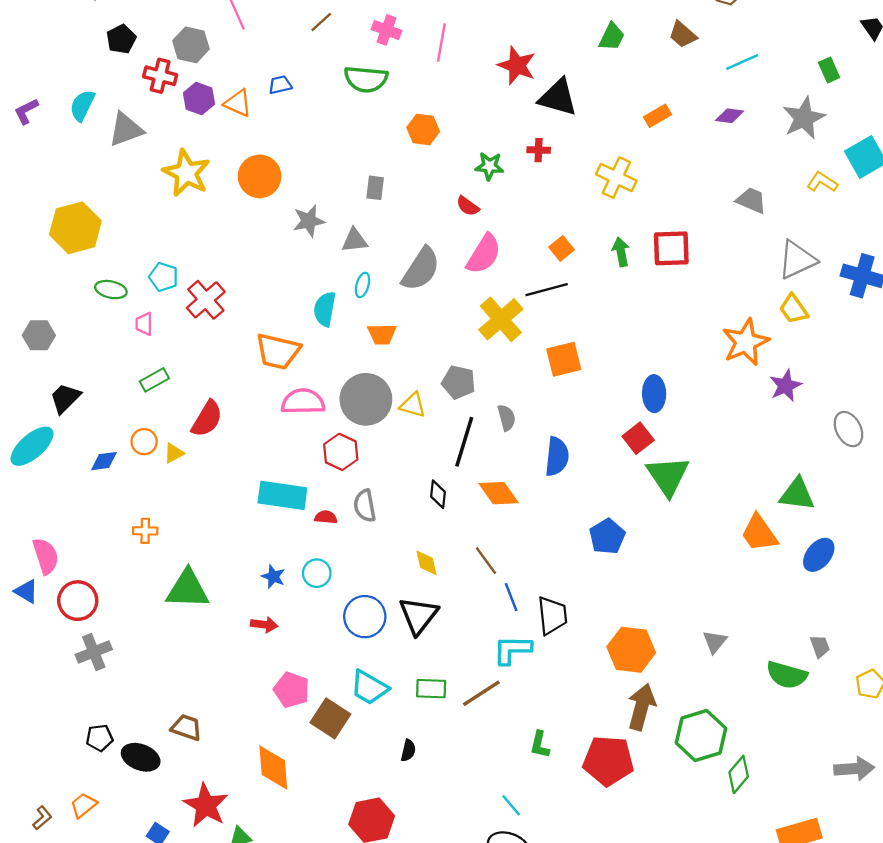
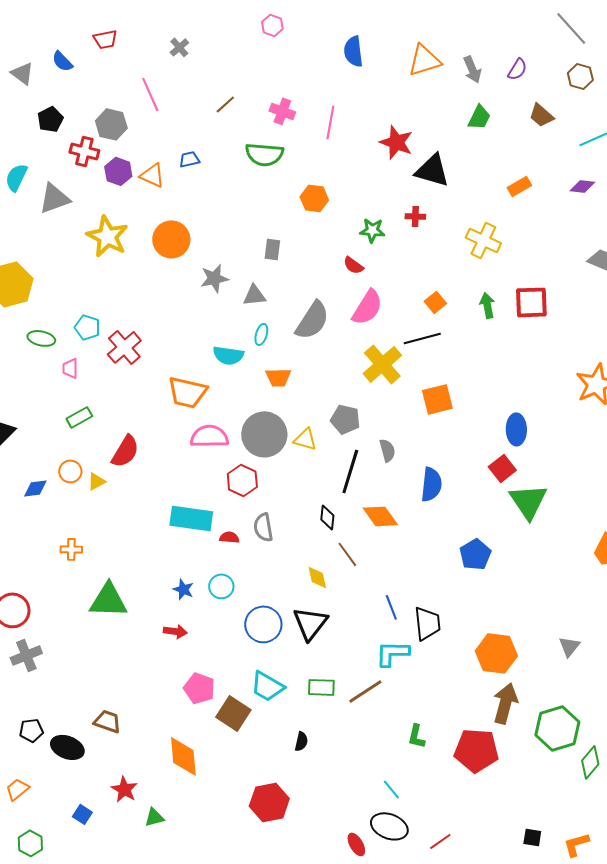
cyan semicircle: (325, 309) -> (228, 355), turned -92
brown line: (486, 561) -> (347, 554), moved
red star: (206, 805) -> (124, 789), size x0.7

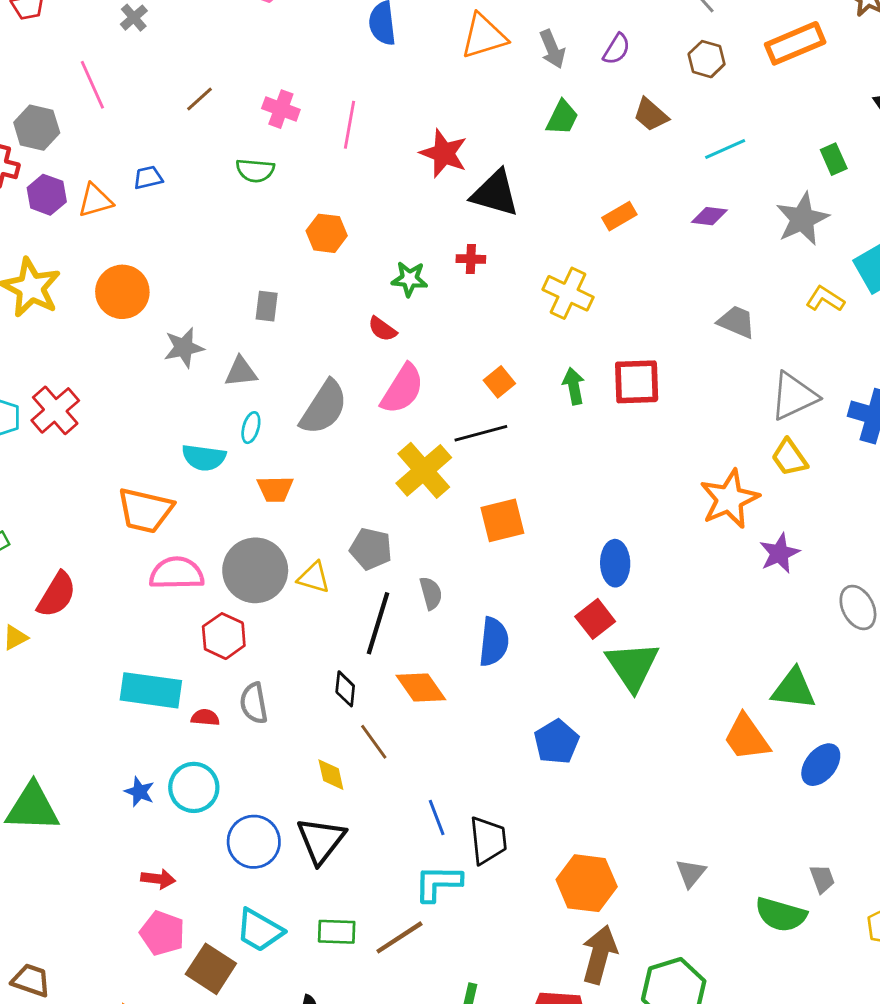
green semicircle: (264, 154) -> (255, 170), size x0.7
orange triangle: (152, 175) -> (95, 200), turned -40
red cross: (124, 347) -> (55, 410), moved
cyan circle: (221, 586) -> (194, 787), size x1.4
red arrow: (175, 631) -> (158, 879), moved

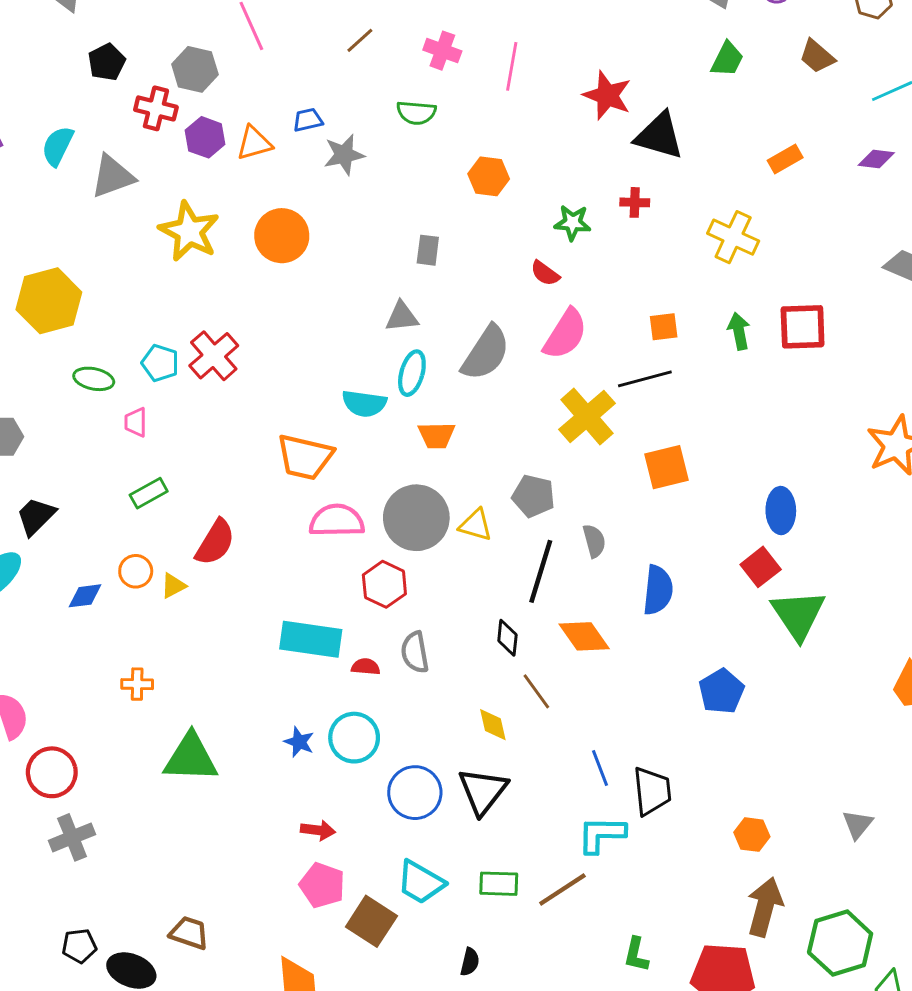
gray star: (184, 348) -> (344, 155), moved
orange square: (499, 382) -> (664, 327), turned 32
cyan ellipse: (251, 428) -> (412, 373), size x1.4
orange hexagon: (587, 883) -> (752, 835), size x0.6

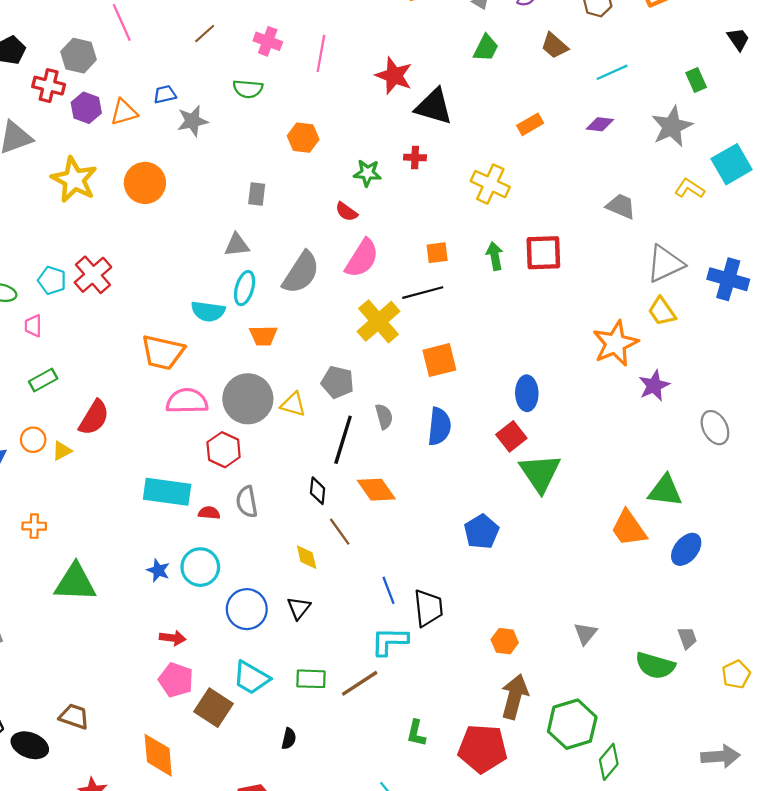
blue semicircle: (658, 590) -> (439, 426), moved
black triangle: (483, 791) -> (299, 608), size x0.6

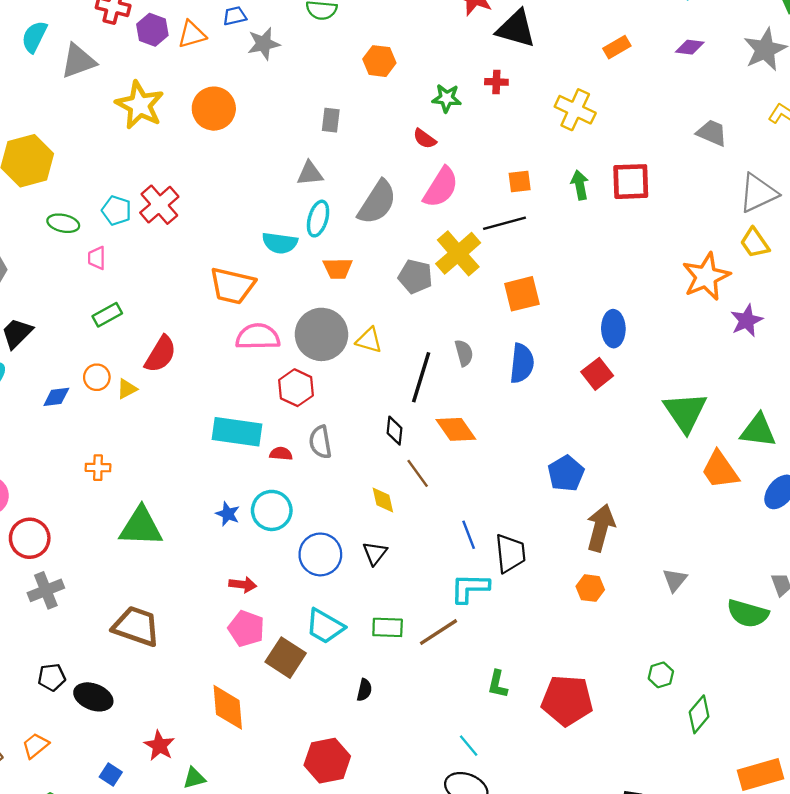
gray pentagon: (338, 382) -> (415, 276), moved
green triangle: (540, 473) -> (685, 412), moved
brown arrow: (515, 697) -> (601, 528), moved
brown trapezoid: (74, 716) -> (136, 626), moved, size x1.5
green hexagon: (572, 724) -> (661, 675), size x0.5

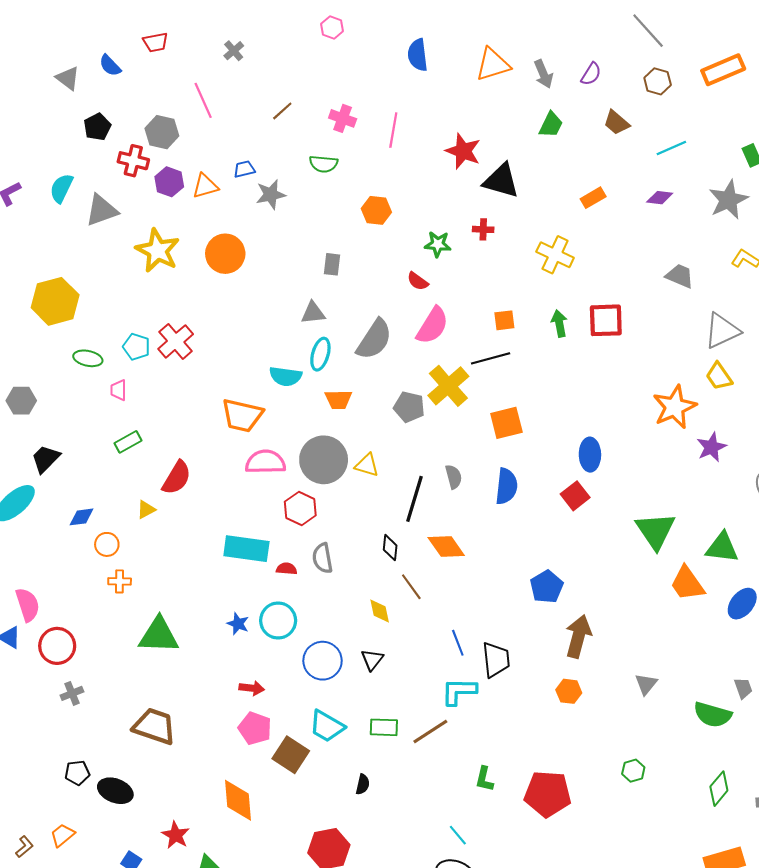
orange circle: (97, 377) -> (107, 544), moved
gray cross: (46, 590) -> (72, 693), size x0.7
green diamond: (699, 714) -> (719, 789), moved

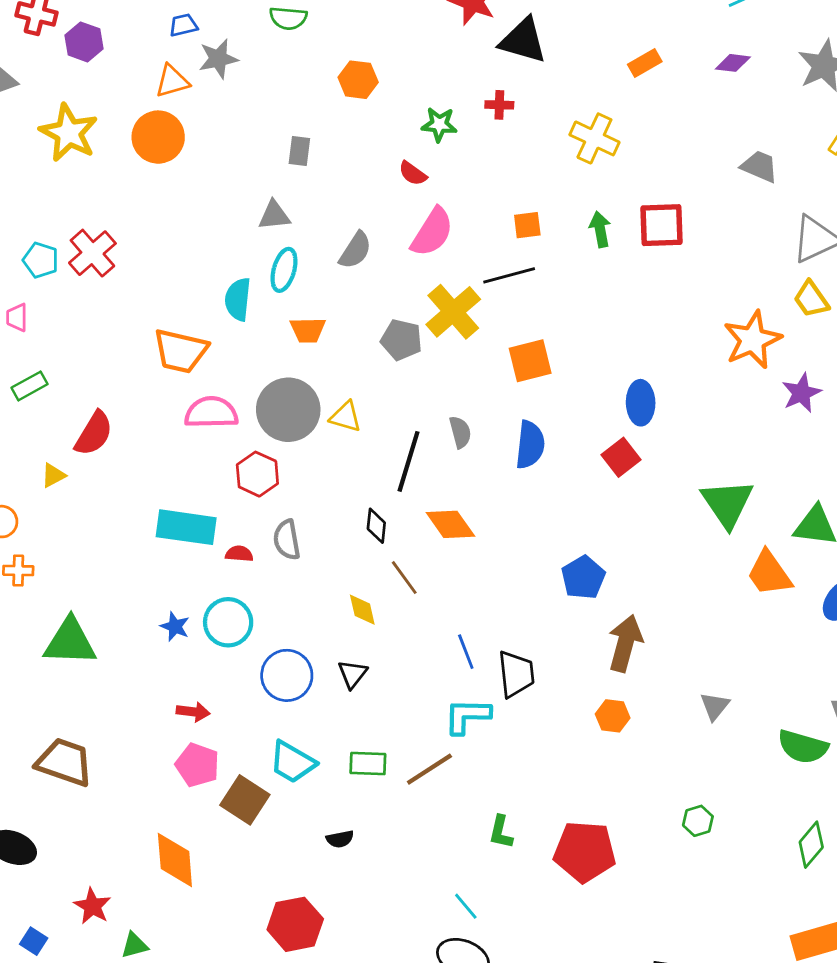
orange triangle: (205, 186) -> (172, 81), moved
gray semicircle: (374, 339) -> (355, 250), size x0.7
cyan semicircle: (286, 376) -> (238, 299), turned 88
black semicircle: (363, 784) -> (340, 839), turned 66

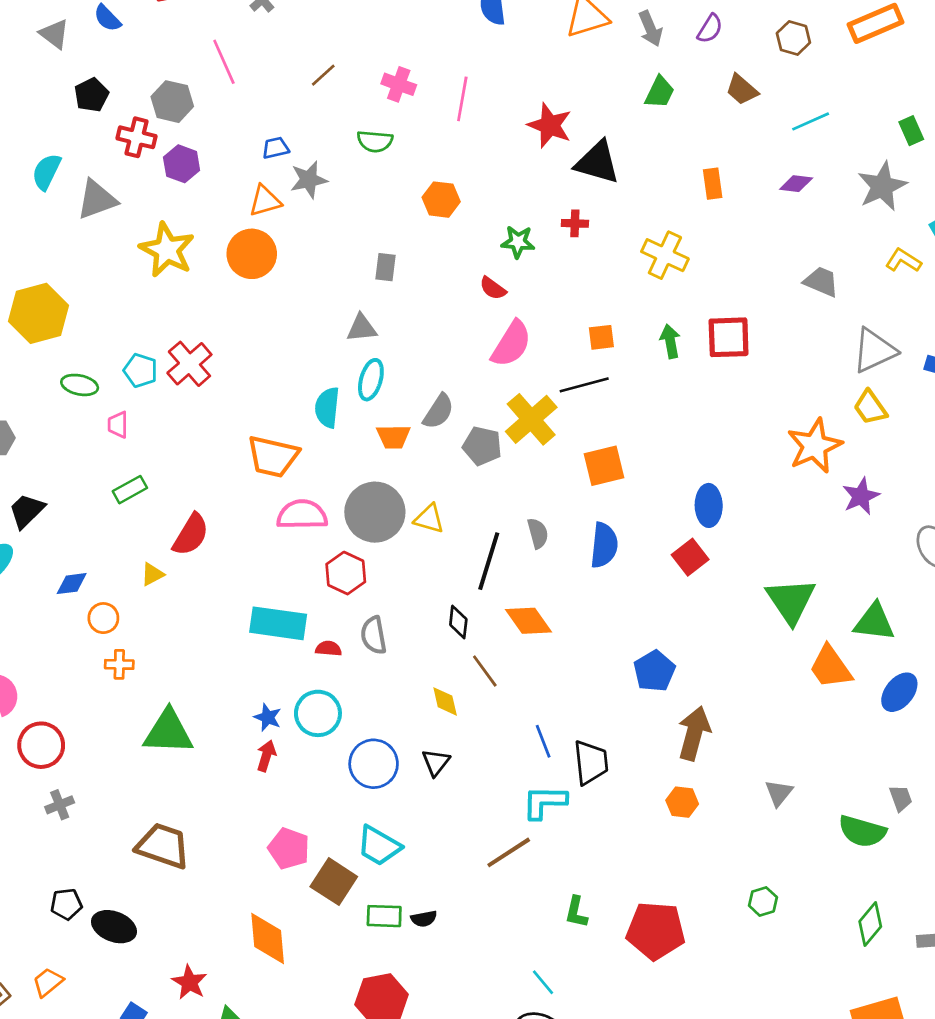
orange rectangle: (645, 63) -> (713, 184), turned -68
gray semicircle: (355, 250) -> (438, 411), moved
red arrow: (193, 712) -> (266, 756), moved, turned -80
green rectangle: (368, 764) -> (384, 916), moved

